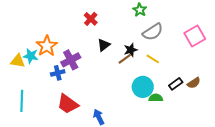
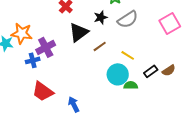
black triangle: (104, 45) -> (79, 32), size x1.5
orange star: (47, 46) -> (22, 33), turned -30
black star: (131, 50) -> (101, 17), moved
yellow line: (153, 59) -> (128, 55), moved

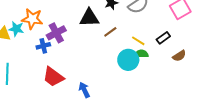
black triangle: (79, 32) -> (89, 18), turned 35
black rectangle: (151, 71) -> (163, 38), moved
green semicircle: (131, 85) -> (141, 54), moved

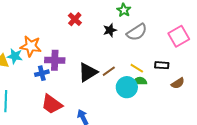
black triangle: (89, 18) -> (88, 72), moved, turned -30
brown line: (110, 32) -> (109, 71), moved
purple cross: (56, 33) -> (55, 60), turned 30
black rectangle: (163, 38) -> (162, 65), turned 40

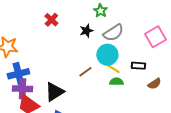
purple cross: (55, 60) -> (22, 89), moved
black triangle: (88, 72) -> (54, 92), moved
blue cross: (42, 73) -> (18, 74), size x1.5
cyan circle: (127, 87) -> (107, 55), moved

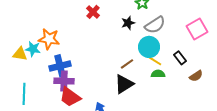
black rectangle: (138, 66) -> (180, 58), turned 48
black triangle: (54, 92) -> (124, 84), moved

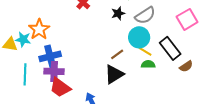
orange star: (49, 39) -> (39, 29), turned 30
black rectangle: (180, 58) -> (170, 48), size x1.6
cyan line: (24, 94) -> (25, 74), moved

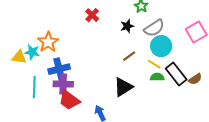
cyan circle: (139, 37) -> (161, 46), moved
black rectangle: (170, 48) -> (176, 74), moved
brown line: (117, 54) -> (129, 56), moved

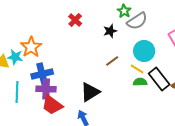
gray semicircle: (154, 28) -> (137, 21), moved
black triangle: (123, 87) -> (90, 92), moved

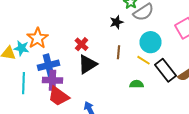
red cross: (75, 20) -> (82, 44), moved
brown line: (112, 61) -> (118, 52), turned -48
green semicircle: (140, 82) -> (136, 84), moved
black triangle: (90, 92) -> (88, 64), moved

